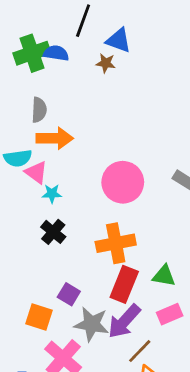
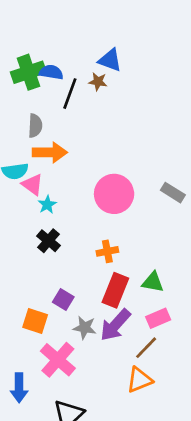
black line: (83, 21) -> (70, 94), moved
cyan star: (52, 194) -> (47, 205), turned -30
orange cross: (116, 243) -> (107, 251), size x0.6
gray star: (92, 324) -> (85, 328), size x0.7
brown line: (140, 351) -> (146, 348), moved

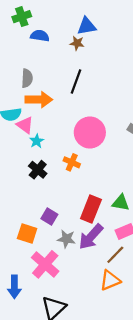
blue triangle: (110, 60) -> (87, 26), turned -30
green cross: (28, 72) -> (22, 17), moved, size x0.7
black line: (70, 94) -> (76, 81), moved
orange cross: (107, 251) -> (72, 162), moved, turned 35

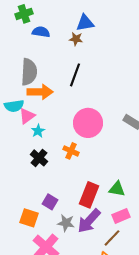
gray semicircle: (27, 78) -> (29, 72), size x1.5
pink triangle: (25, 125) -> (27, 116), turned 48

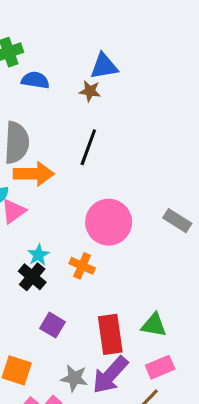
cyan star: (38, 131) -> (38, 255), moved
red rectangle: (89, 195) -> (110, 334), turned -30
purple square: (50, 202) -> (52, 325), moved

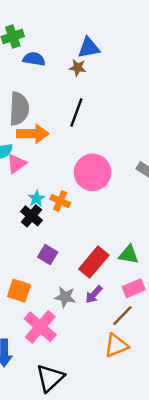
orange cross: (82, 266) -> (60, 201), moved
red rectangle: (110, 334) -> (94, 262), turned 48
purple arrow: (110, 375) -> (94, 294), size x0.6

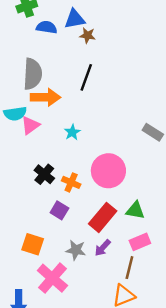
blue triangle: (89, 48) -> (75, 19), moved
pink circle: (93, 172) -> (108, 171), moved
cyan star: (36, 198) -> (72, 132), moved
orange cross: (60, 201) -> (71, 182), moved
brown line: (122, 316) -> (129, 268), turned -30

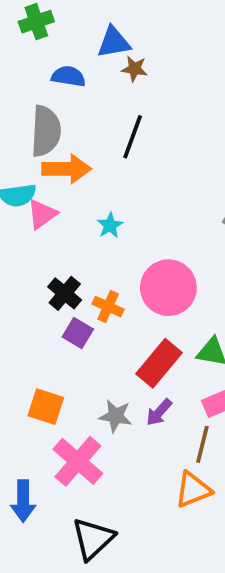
blue semicircle: (47, 27) -> (68, 76), moved
purple square: (59, 210) -> (78, 333), moved

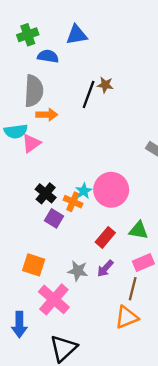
green cross: (36, 22) -> (28, 35), moved
brown star: (134, 69) -> (105, 85), moved
orange arrow: (67, 169) -> (47, 115), size x0.7
cyan star: (110, 225) -> (84, 191), moved
red rectangle: (159, 363) -> (105, 237), size x0.7

